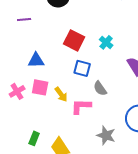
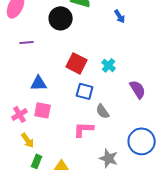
yellow arrow: (61, 94) -> (28, 140), moved

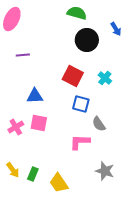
black circle: (61, 18) -> (87, 40), moved
yellow arrow: (28, 140) -> (13, 170), moved

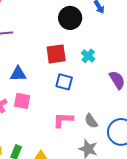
red square: (73, 76) -> (56, 54), turned -35
gray semicircle: (99, 124) -> (91, 121), moved

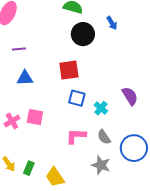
cyan cross: (88, 56) -> (101, 108), moved
blue triangle: (18, 74) -> (25, 78), moved

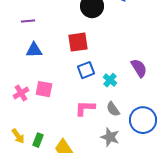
blue square: (77, 98) -> (86, 70), turned -36

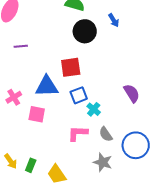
blue triangle: (34, 50) -> (47, 86), moved, size x1.4
cyan cross: (110, 80) -> (94, 109), moved
pink cross: (21, 93) -> (14, 97), moved

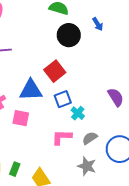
red square: (71, 67) -> (55, 71), turned -30
gray semicircle: (106, 134) -> (90, 138), turned 91

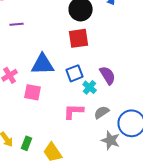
red square: (55, 71) -> (79, 38), moved, turned 30
purple semicircle: (116, 97) -> (108, 75), moved
gray star: (87, 166) -> (111, 140), moved

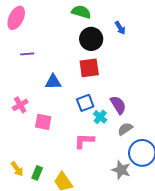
blue triangle: (43, 64) -> (53, 82), moved, size x0.7
gray semicircle: (102, 112) -> (125, 129), moved

